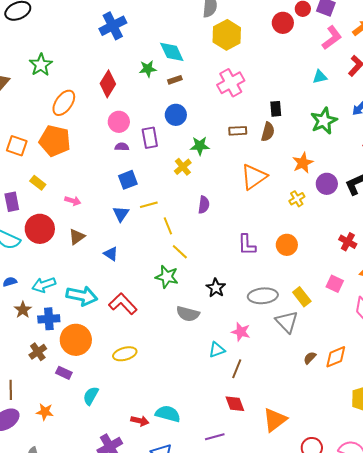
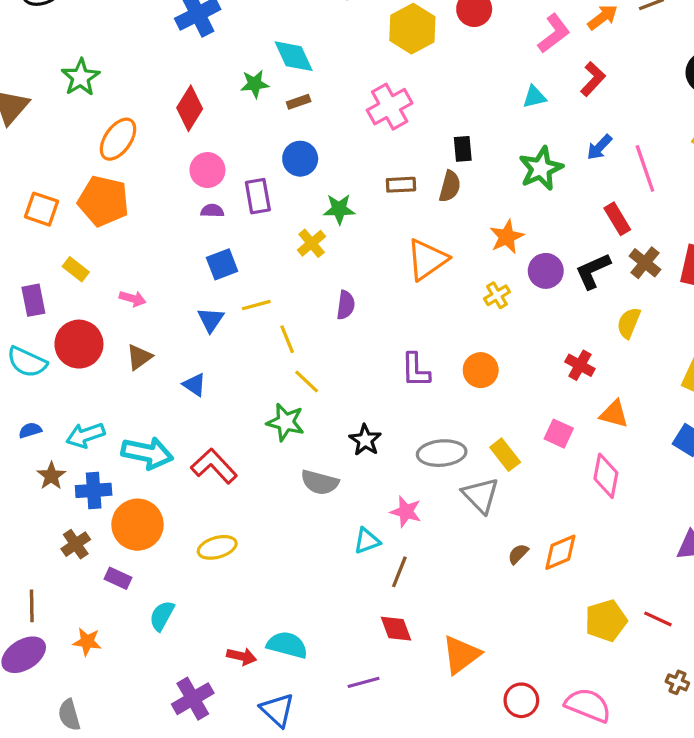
yellow hexagon: (227, 35) -> (412, 29), moved

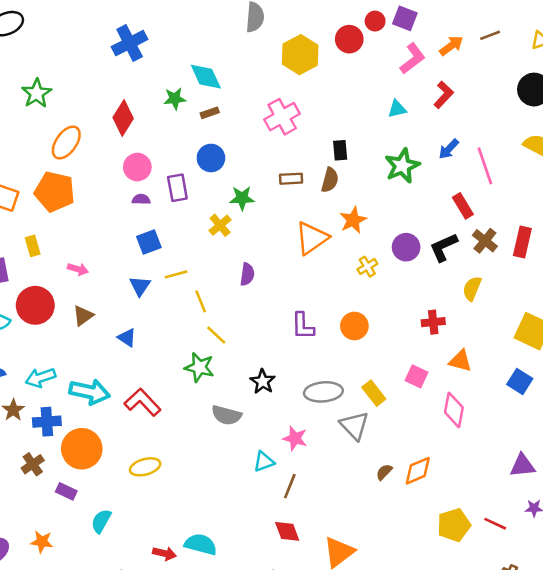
orange star: (507, 237) -> (353, 220), moved
yellow rectangle: (76, 269) -> (33, 246), turned 36
red cross: (580, 365) -> (433, 322), turned -35

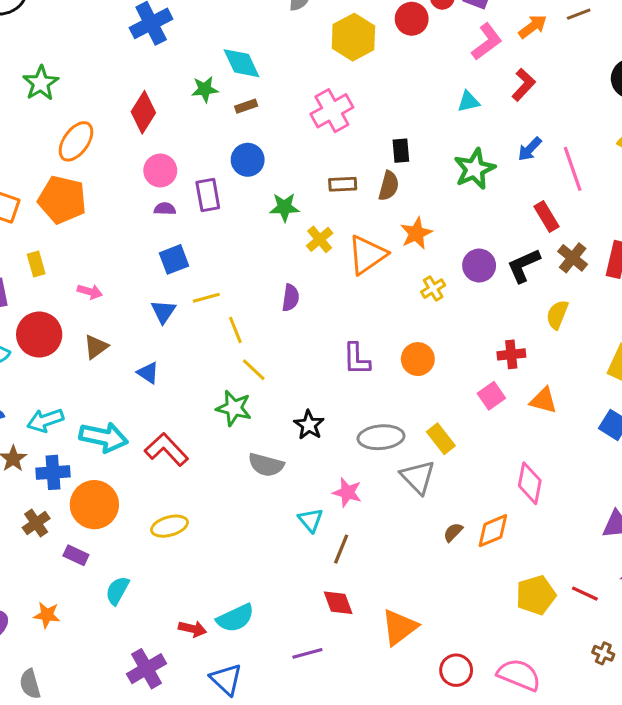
yellow cross: (220, 225) -> (320, 239), moved
pink square: (416, 376) -> (491, 396), moved, turned 30
pink diamond: (454, 410) -> (530, 483), moved
cyan triangle: (264, 462) -> (310, 520), turned -50
cyan semicircle: (201, 544) -> (235, 618), turned 140

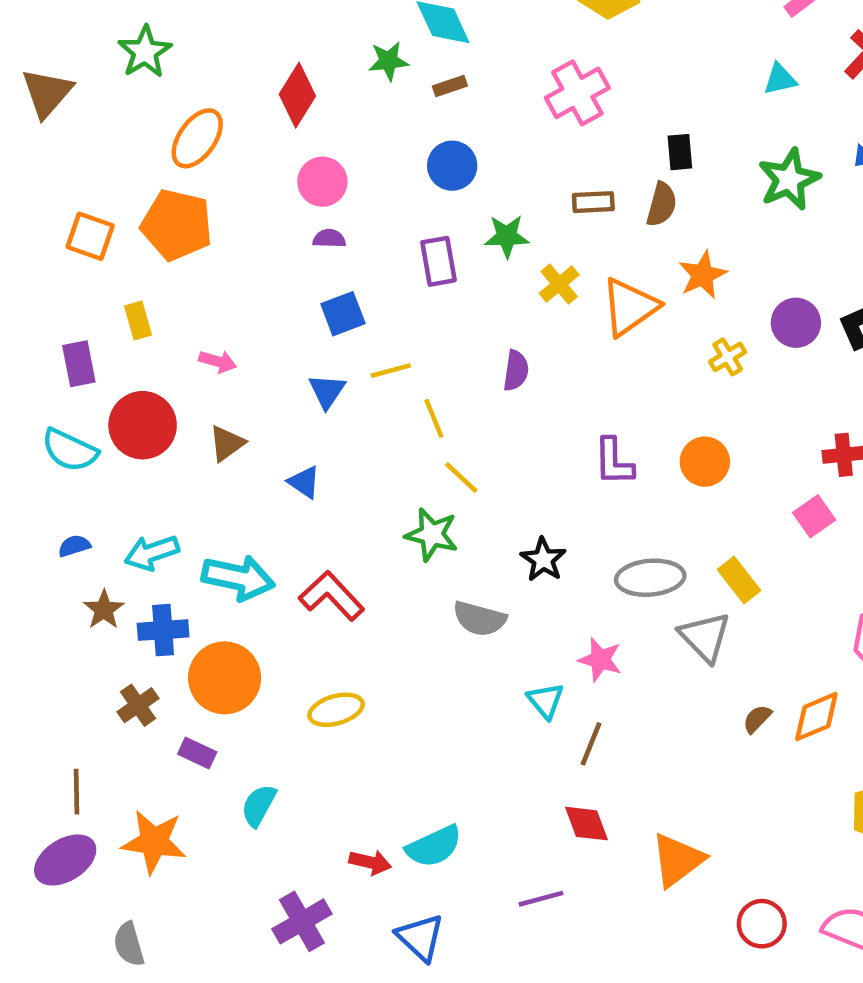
purple rectangle: (208, 195) -> (439, 261), moved
orange star: (47, 615) -> (154, 842), size x1.6

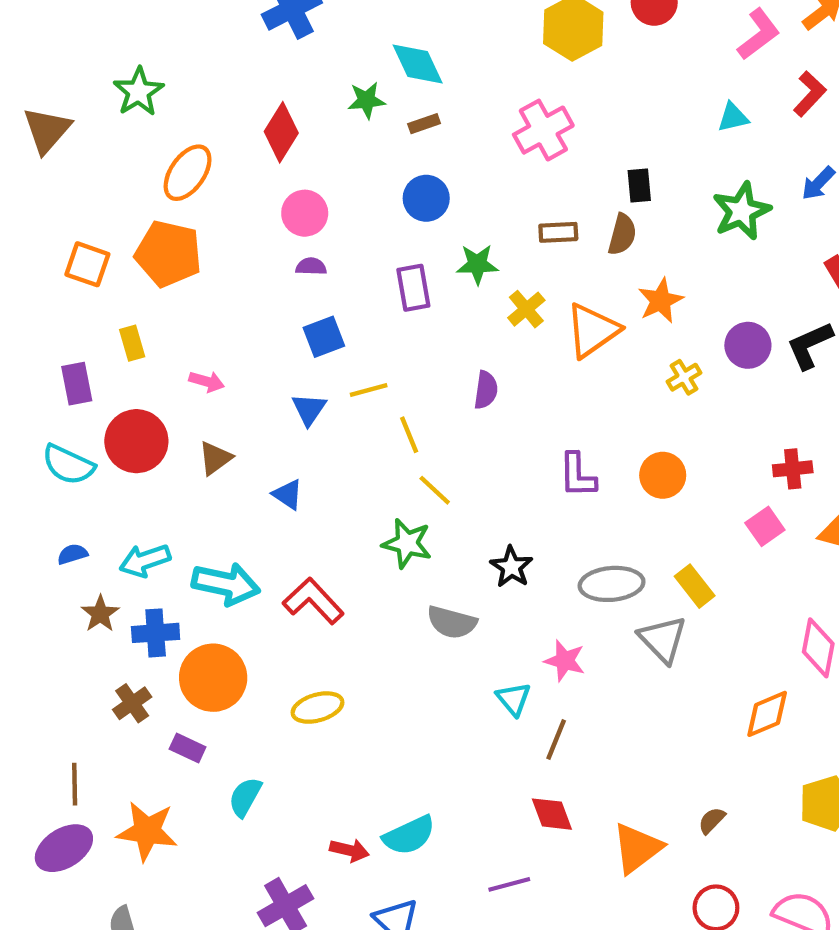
brown semicircle: (757, 719) -> (712, 820), moved

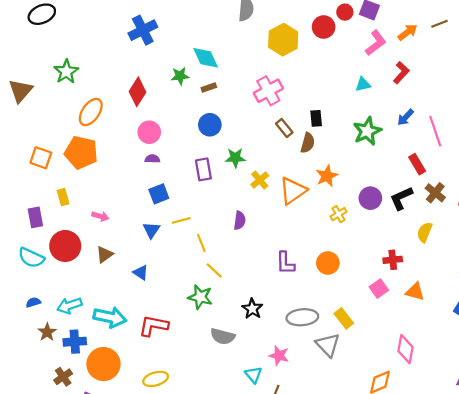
brown rectangle: (558, 232) -> (284, 128), moved, turned 54
red L-shape: (313, 601) -> (153, 326), turned -36

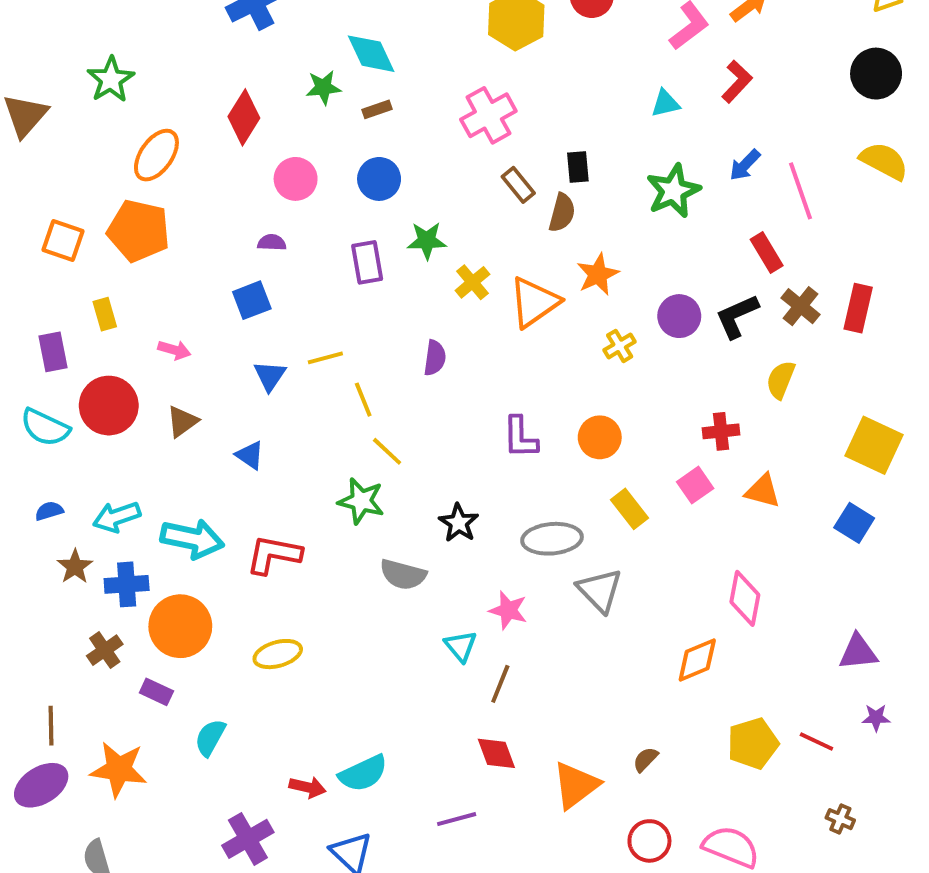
pink circle: (149, 132) -> (296, 179), moved
blue square: (159, 194) -> (252, 300), moved
yellow rectangle: (344, 318) -> (630, 509), moved

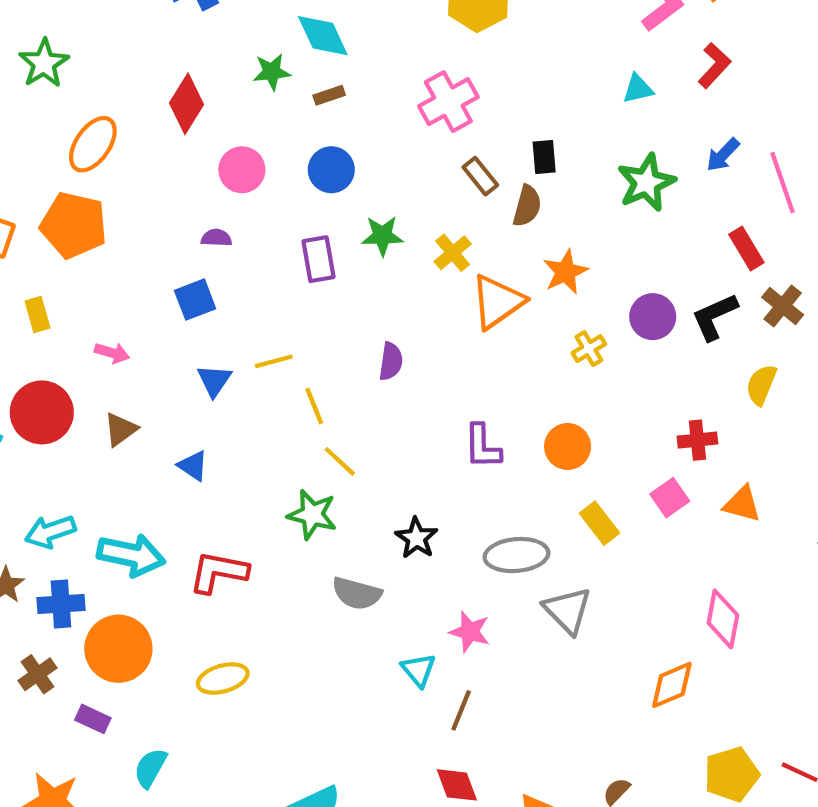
yellow cross: (473, 282) -> (453, 253), moved

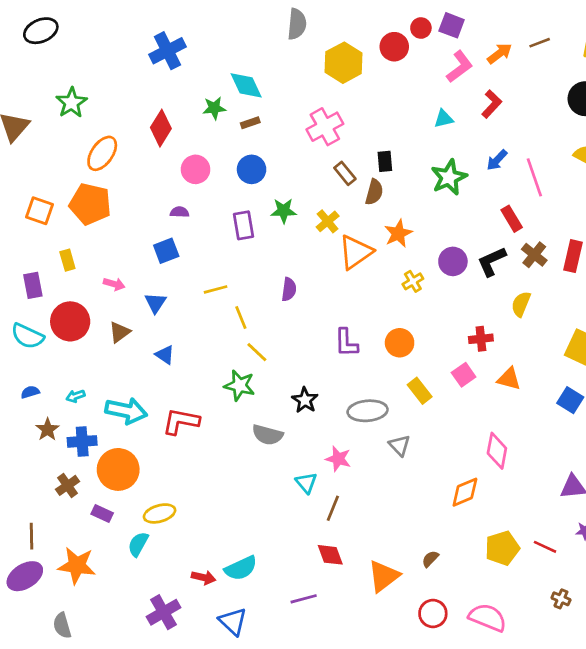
blue triangle: (214, 380) -> (156, 303), moved
cyan arrow: (50, 532) -> (75, 396), size x0.6
gray triangle: (568, 610) -> (400, 445), size x0.7
yellow ellipse: (223, 679) -> (160, 513), moved

